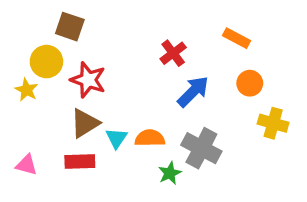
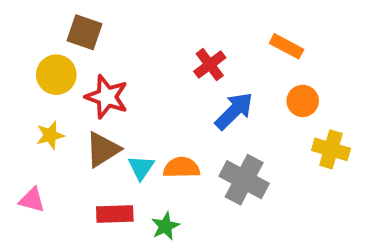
yellow star: (26, 90) -> (50, 135), moved, turned 30
red rectangle: (80, 162) -> (115, 214), moved
green star: (170, 173) -> (165, 226), moved

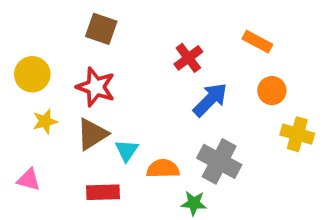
brown square: (85, 32) -> (101, 29), moved
yellow circle: (56, 75) -> (32, 74), moved
orange semicircle: (181, 168) -> (163, 169), moved
green star: (165, 226) -> (194, 203), moved, turned 30

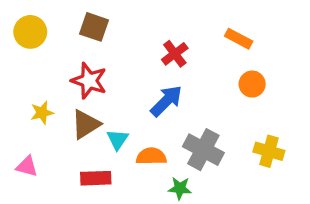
yellow circle: (32, 74) -> (30, 32), moved
blue arrow: (210, 100) -> (166, 101), moved
yellow cross: (297, 134) -> (269, 151), moved

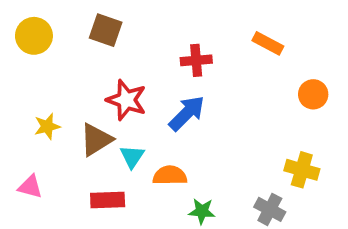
red cross: (175, 54) -> (196, 60), turned 32
red star: (89, 81) -> (126, 100), moved
orange circle: (252, 84) -> (313, 94), moved
gray cross: (203, 150) -> (270, 209), moved, size x0.7

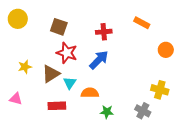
brown square: (106, 30) -> (59, 27), moved

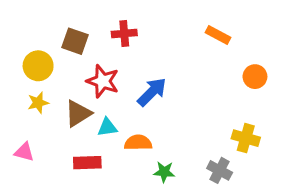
yellow circle: (18, 19) -> (38, 66), moved
brown square: (59, 27) -> (75, 41), moved
red cross: (104, 32) -> (124, 33), moved
cyan triangle: (70, 83) -> (107, 127), turned 48

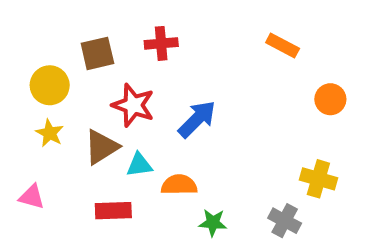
brown square: (75, 41) -> (97, 53), turned -32
yellow star: (38, 103) -> (50, 133), turned -30

